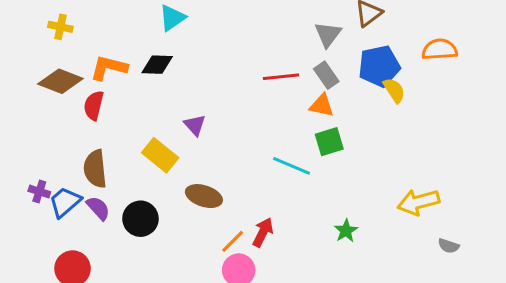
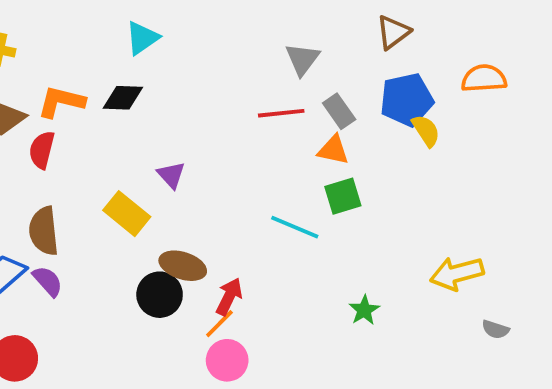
gray triangle: (328, 34) -> (302, 59), moved
black circle: (140, 219) -> (160, 295), moved
red arrow: (263, 232) -> (229, 297), moved

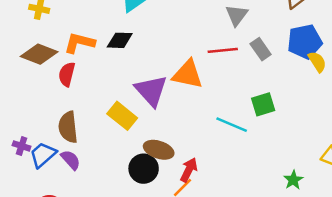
orange triangle: (333, 150) -> (188, 74), moved, size x1.5
purple triangle: (171, 175) -> (151, 91), size x1.8
green star: (364, 310) -> (293, 180), moved

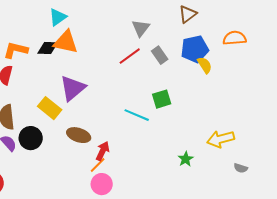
red line: (223, 50) -> (130, 56), turned -30
orange triangle: (188, 74) -> (66, 42), moved
purple triangle: (151, 91) -> (73, 88), turned 32
black circle: (144, 169) -> (31, 138), moved

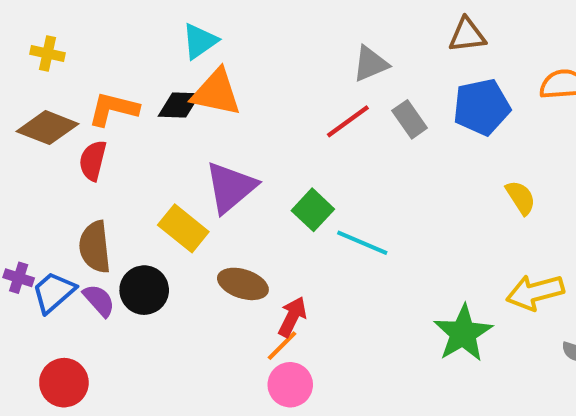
brown triangle: (188, 14) -> (467, 35), turned 30
gray triangle: (141, 28) -> (370, 64), turned 30
yellow semicircle: (205, 65) -> (521, 198), moved
green square: (162, 99) -> (313, 210), moved, turned -30
green star: (186, 159) -> (463, 333), size x1.8

